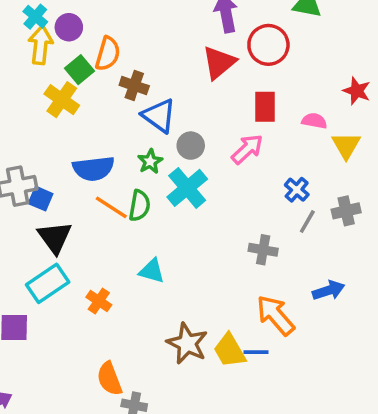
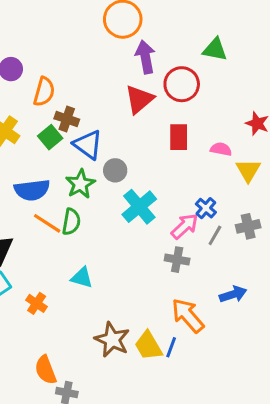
green square: (79, 70) -> (50, 137), moved
pink arrow: (247, 149) -> (185, 226), moved
green star: (150, 161) -> (80, 184), size x1.4
cyan cross: (187, 188) -> (139, 207), moved
blue line: (256, 352) -> (171, 347), turned -70

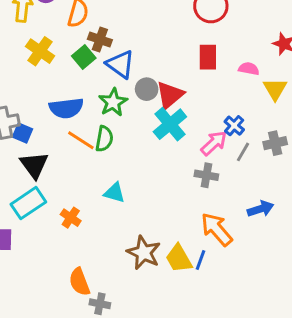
red triangle: (139, 99) -> (170, 95), moved

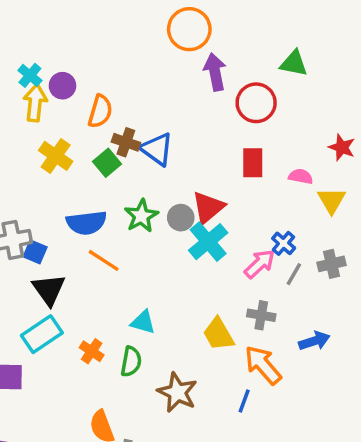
blue triangle: (120, 64) -> (157, 149), moved
gray circle: (147, 89) -> (181, 218), moved
green semicircle: (104, 139) -> (131, 362), moved
gray cross: (206, 175) -> (261, 315), moved
yellow trapezoid: (179, 258) -> (218, 334), moved

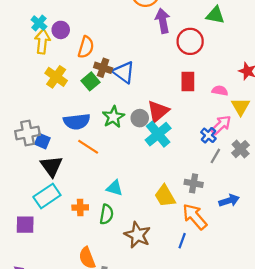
pink arrow: (260, 264) -> (221, 125), moved
gray cross: (332, 264) -> (241, 149), turned -30
orange cross: (92, 351) -> (80, 207), turned -35

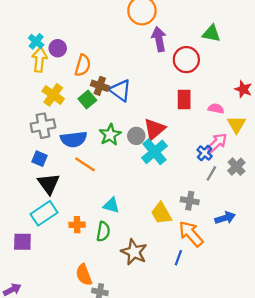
gray cross: (27, 133) -> (43, 126), moved

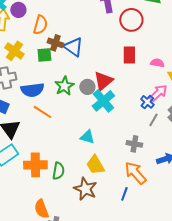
green square: (87, 99) -> (44, 55), turned 35
cyan triangle: (111, 205) -> (87, 137), moved
yellow trapezoid: (161, 213) -> (95, 165), moved
orange cross: (77, 225) -> (35, 165), size x1.6

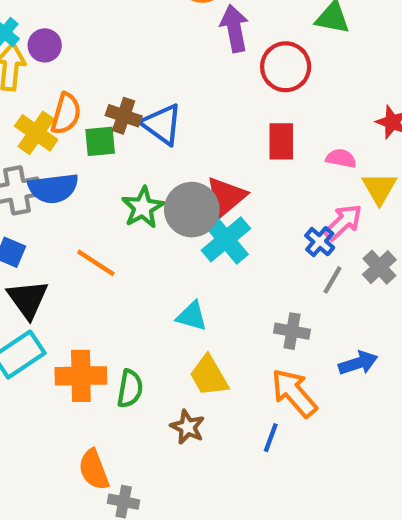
orange semicircle: (40, 25) -> (66, 114), moved
gray circle: (87, 87) -> (192, 210), size x1.6
blue semicircle: (32, 90) -> (53, 188), moved
brown star: (85, 189) -> (188, 427), size x0.7

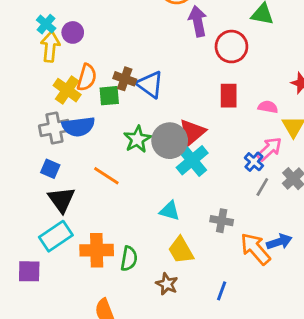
gray cross: (292, 331) -> (222, 221), moved
orange arrow: (294, 393) -> (255, 249), moved

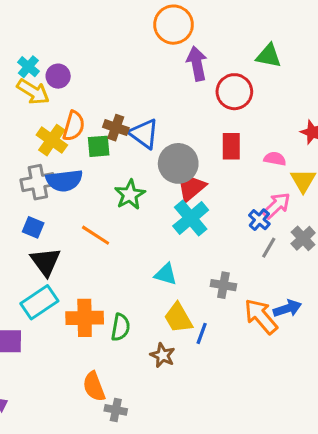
yellow arrow: (50, 47) -> (33, 92), turned 116
gray circle: (170, 141) -> (178, 163), moved
blue line: (222, 291) -> (202, 333), moved

